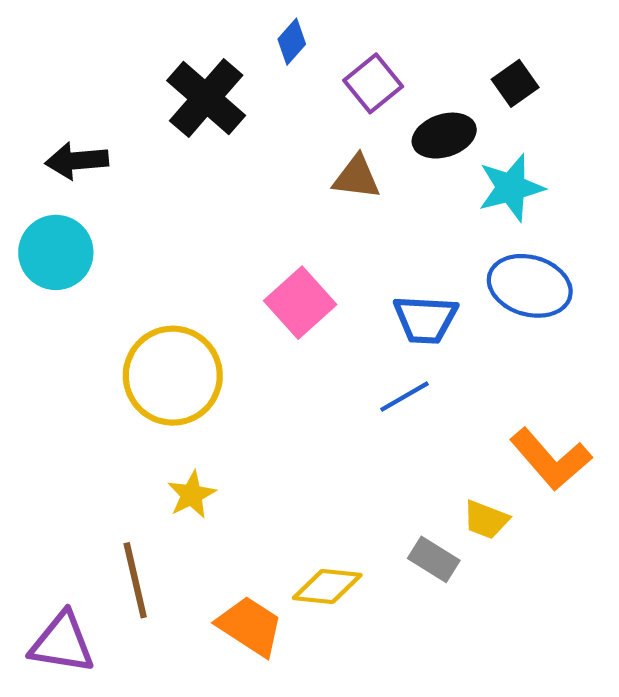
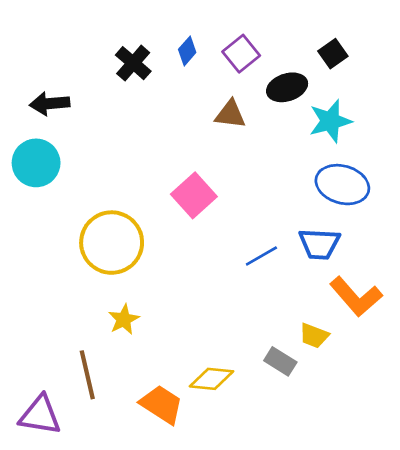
blue diamond: (292, 42) -> (187, 51), moved
black cross: (206, 98) -> (133, 63), size x0.7
blue trapezoid: (425, 319) -> (319, 244), moved

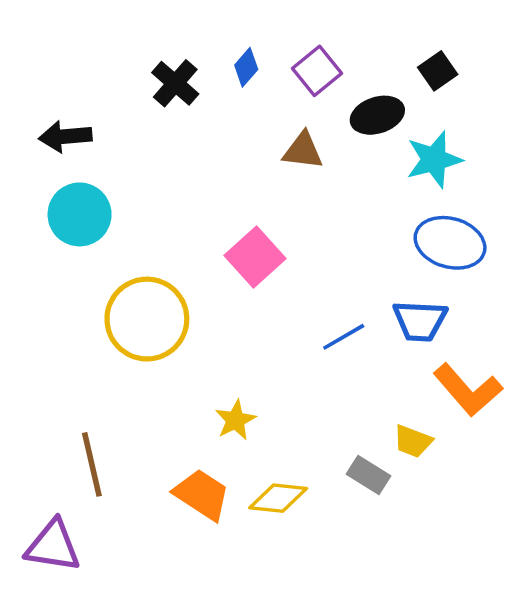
cyan circle: (36, 163) -> (80, 214), moved
yellow star: (124, 319) -> (236, 420), moved
brown line: (87, 375) -> (92, 464), moved
orange trapezoid: (162, 404) -> (202, 495), moved

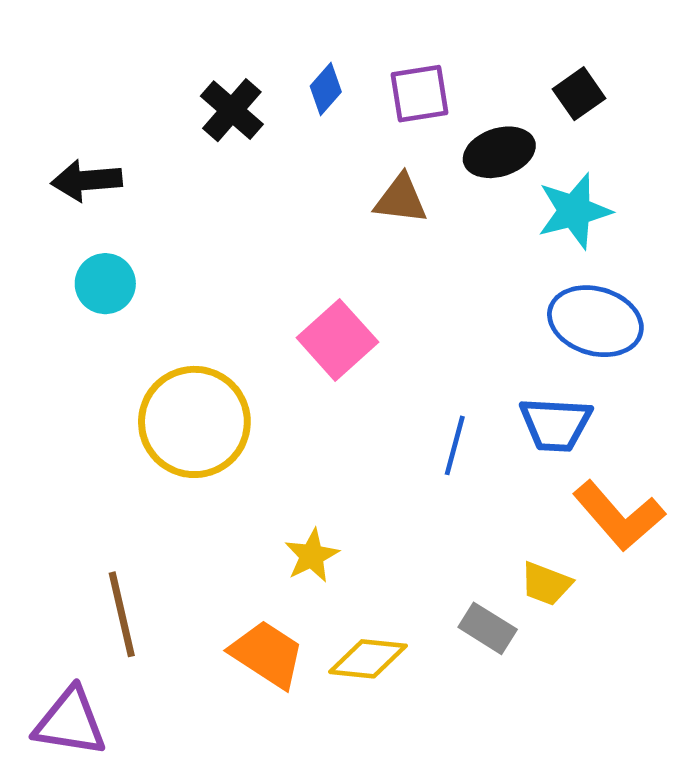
purple square: (317, 71) -> (420, 94), turned 30
cyan circle: (80, 214) -> (105, 284), size x0.7
blue line: (344, 337) -> (455, 445), turned -45

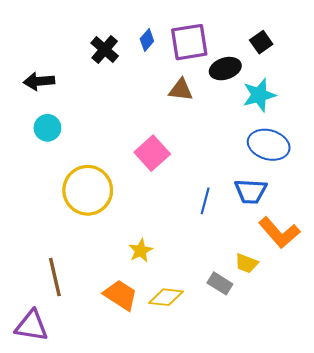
purple square: (420, 94) -> (189, 42), size x1.4

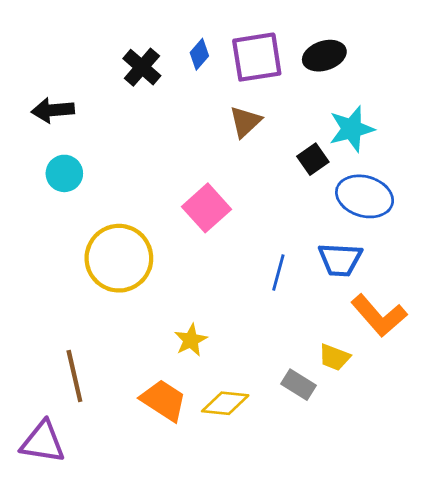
black square: (261, 42) -> (313, 159), moved
black ellipse: (225, 69) -> (324, 56), moved
brown triangle: (181, 90) -> (245, 122), turned -50

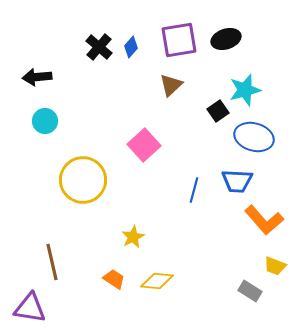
blue diamond: (199, 54) -> (131, 47), moved
yellow trapezoid: (334, 357) -> (275, 266), moved
gray rectangle: (298, 385) -> (250, 291), moved
orange trapezoid: (163, 400) -> (114, 279), size x0.7

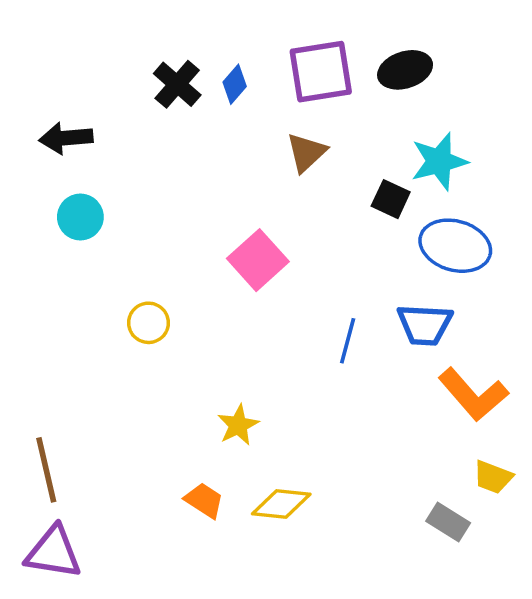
black square: (218, 111) -> (391, 199), turned -30
yellow circle: (83, 180) -> (149, 323), size x0.5
brown line: (52, 262) -> (46, 470), moved

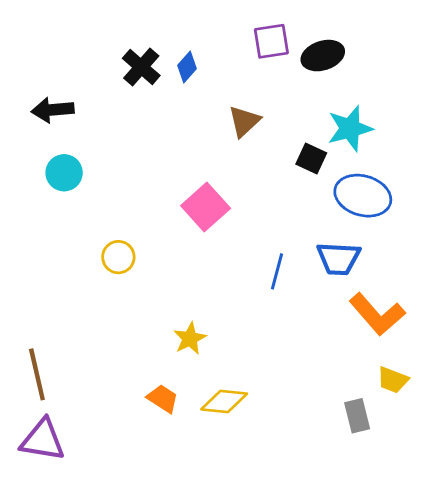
purple square: (321, 72) -> (271, 41), moved, size x0.7
gray rectangle: (448, 522) -> (357, 416), turned 44

